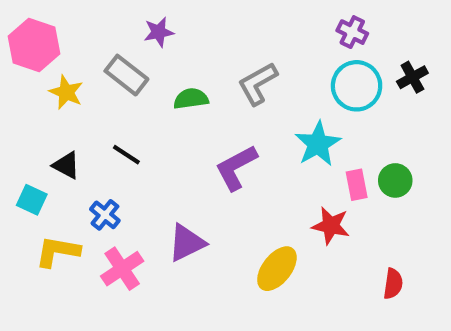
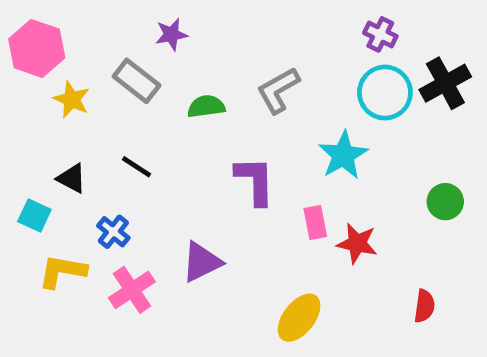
black cross: (412, 77) -> (445, 83), size x1.5
purple L-shape: (236, 168) -> (255, 181), turned 117
green circle: (395, 180) -> (445, 202), moved
pink rectangle: (357, 185) -> (315, 222), moved
yellow ellipse: (277, 269) -> (299, 318), moved

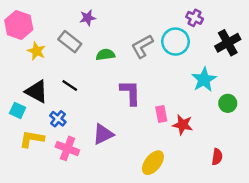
cyan circle: (385, 92) -> (175, 42), moved
cyan star: (343, 155) -> (204, 80), moved
black triangle: (72, 178) -> (37, 91), size x1.5
pink cross: (132, 290) -> (67, 148), turned -35

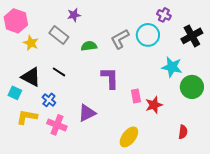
cyan star: (204, 80) -> (172, 67), turned -30
green circle: (228, 103) -> (192, 87), size x1.5
red star: (183, 125) -> (154, 105), turned -30

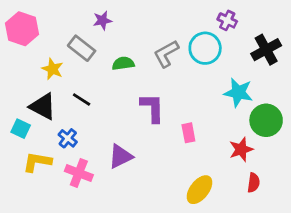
yellow star: (31, 43) -> (52, 69), moved
red star: (154, 105) -> (241, 149), moved
yellow ellipse: (129, 137) -> (199, 190), moved

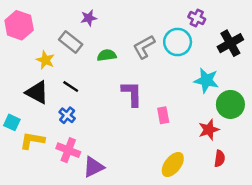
cyan square: (21, 129) -> (12, 122), moved
blue cross: (68, 138) -> (67, 115), moved
purple triangle: (120, 156) -> (93, 167), moved

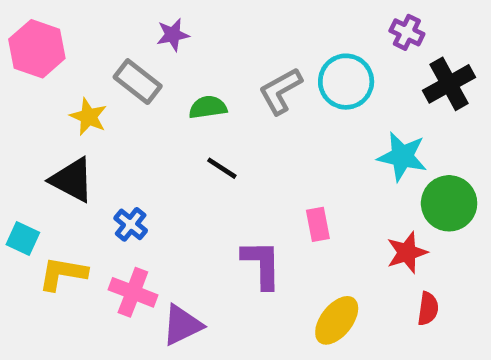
purple cross: (197, 18) -> (407, 32), moved
black line: (71, 86) -> (222, 168), moved
purple L-shape: (132, 94) -> (262, 264), moved

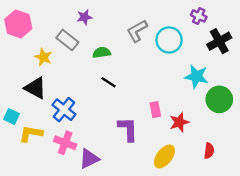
gray L-shape: (280, 91) -> (137, 31), moved
blue cross: (131, 224) -> (64, 110), size x1.5
red star: (407, 252) -> (179, 122), moved

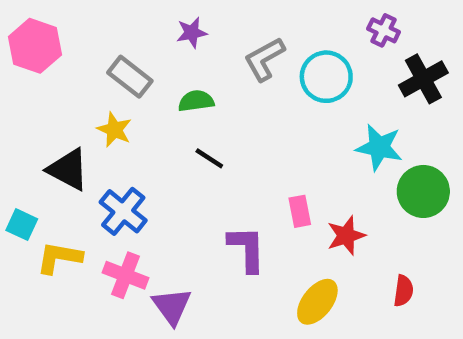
purple star: (85, 17) -> (192, 33), moved
yellow star: (43, 57) -> (114, 130), moved
purple triangle: (89, 159) -> (172, 306), turned -40

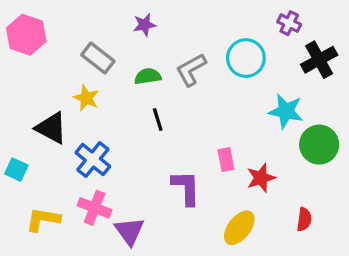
gray L-shape: (264, 59) -> (191, 70), moved
black line: (209, 158) -> (158, 120), turned 40
yellow L-shape: (59, 258) -> (43, 219), moved

